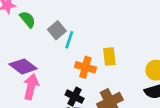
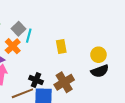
orange cross: (85, 67) -> (13, 46), moved, turned 35

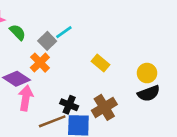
cyan line: (29, 36) -> (64, 32), moved, turned 40
yellow rectangle: (61, 47) -> (101, 63), turned -40

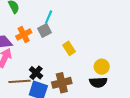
cyan line: (64, 32) -> (49, 17), turned -48
gray square: (47, 41) -> (44, 31), moved

